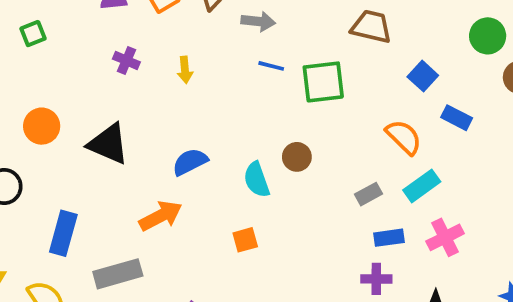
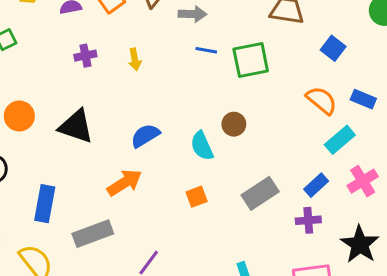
purple cross: (126, 60) -> (85, 56), turned -30
blue rectangle: (457, 118) -> (363, 99), moved
gray rectangle: (369, 194) -> (260, 193), moved, size x1.6
blue rectangle: (389, 238) -> (316, 185), turned -30

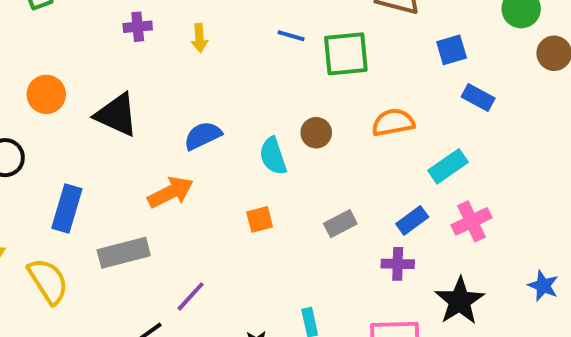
blue square: (333, 48) -> (452, 50), turned 30
blue rectangle: (363, 99) -> (478, 97), moved
orange semicircle: (322, 100) -> (393, 122), moved, turned -56
gray rectangle: (260, 193) -> (340, 224), size x0.7

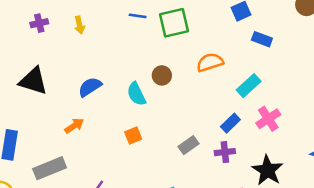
orange arrow: (170, 192) -> (74, 126), size x0.7
gray rectangle: (340, 224) -> (188, 145), moved

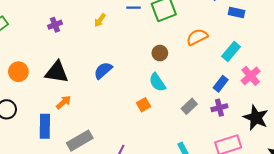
yellow arrow: (80, 25) -> (100, 20), moved, turned 56
cyan semicircle: (136, 94) -> (157, 82), moved
orange arrow: (74, 126) -> (64, 102), moved

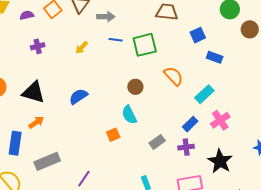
orange semicircle: (197, 37) -> (173, 76), turned 65

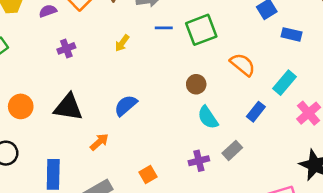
cyan semicircle: (129, 115) -> (208, 117), moved
orange arrow: (36, 122) -> (99, 142), moved
blue rectangle: (190, 124) -> (256, 112), moved
orange square: (113, 135) -> (148, 175), moved
purple cross: (186, 147) -> (199, 161), moved

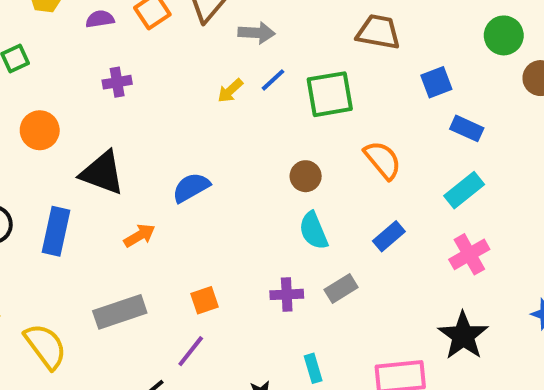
blue line: (164, 28) -> (273, 80), turned -54
yellow arrow: (122, 43) -> (230, 91), moved
cyan rectangle: (284, 83) -> (464, 190), moved
orange circle: (21, 106) -> (40, 130), moved
blue rectangle: (53, 174) -> (56, 231), moved

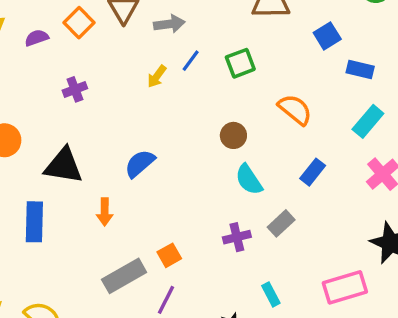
purple cross: (117, 82) -> (75, 89), moved
green square: (330, 94) -> (240, 63), size x0.7
orange arrow: (140, 236) -> (105, 212), turned 132
gray rectangle: (120, 312) -> (124, 276), moved

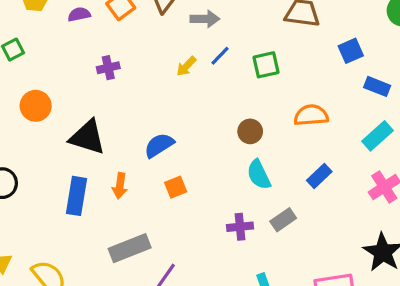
orange semicircle: (295, 110) -> (311, 115), turned -52
blue rectangle: (34, 222) -> (77, 196), moved
orange square: (169, 255) -> (176, 187), moved

